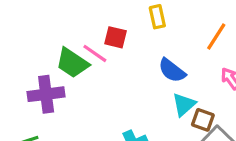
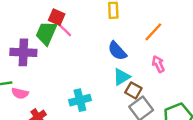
red square: (115, 37) -> (57, 17), moved
green trapezoid: (72, 63) -> (46, 33), turned 70

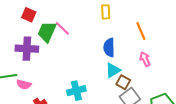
red square: (57, 17) -> (29, 15), moved
orange line: (153, 32) -> (141, 31), turned -66
blue semicircle: (117, 51) -> (109, 48), turned 42

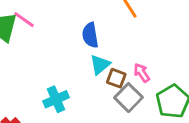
pink arrow: (145, 59) -> (142, 73), moved

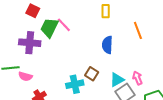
cyan triangle: (100, 65) -> (117, 80), moved
brown square: (116, 78) -> (92, 74), moved

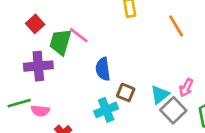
red square: (33, 11) -> (35, 24), turned 32
blue semicircle: (107, 45) -> (103, 69), moved
pink arrow: (137, 78) -> (186, 88), turned -120

